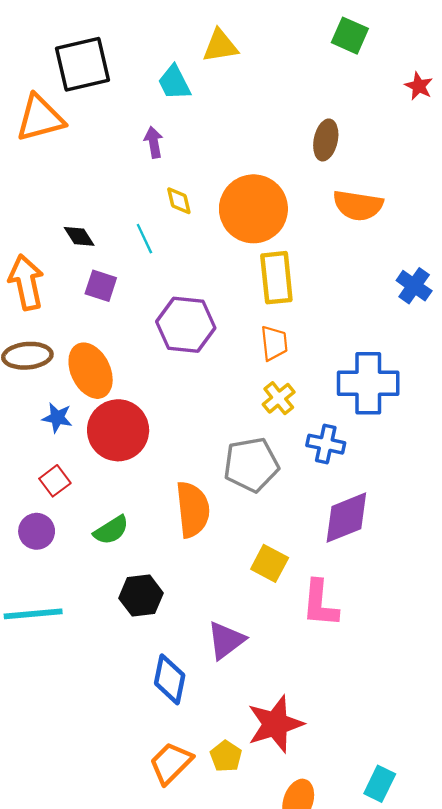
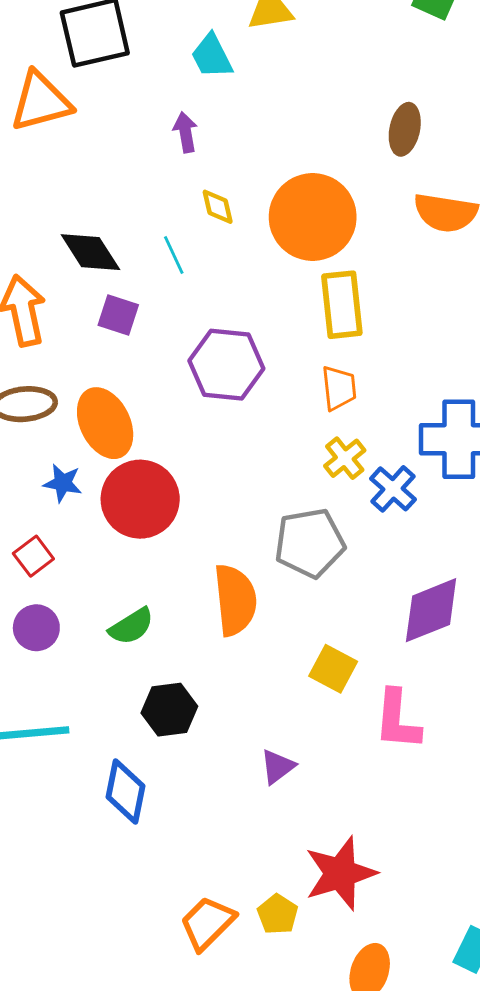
black diamond: (79, 236) -> (90, 252), size x1.5
blue cross: (326, 444) -> (393, 489), moved, turned 30
red square: (55, 481) -> (33, 556), moved
purple triangle: (226, 640) -> (278, 767), size x0.7
blue diamond: (170, 679) -> (126, 791), moved

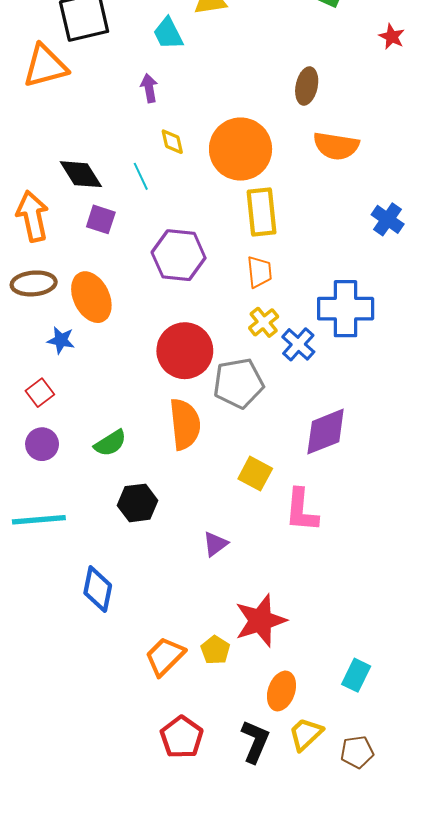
red circle: (140, 499) -> (185, 351), moved
blue diamond: (126, 791) -> (98, 589), moved

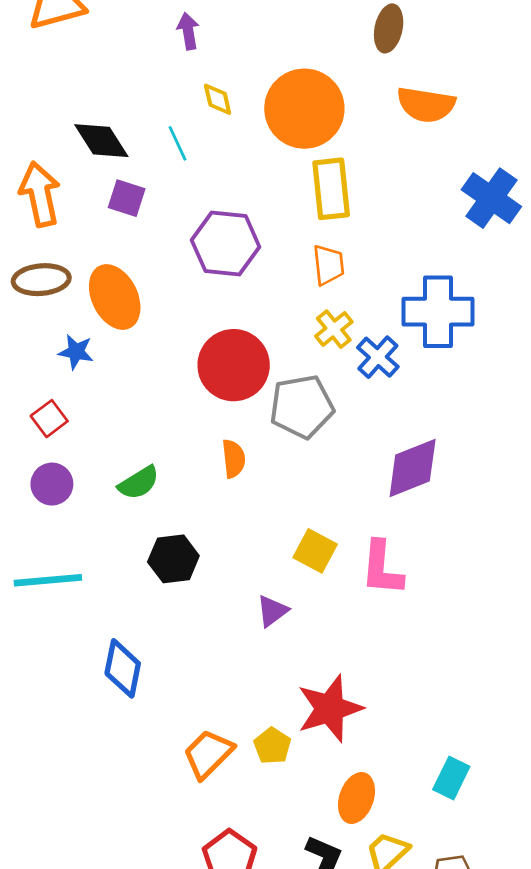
blue cross: (388, 219) -> (491, 198), size x1.4
orange semicircle: (185, 424) -> (234, 459), size x0.6
yellow square: (255, 474) -> (315, 551), moved

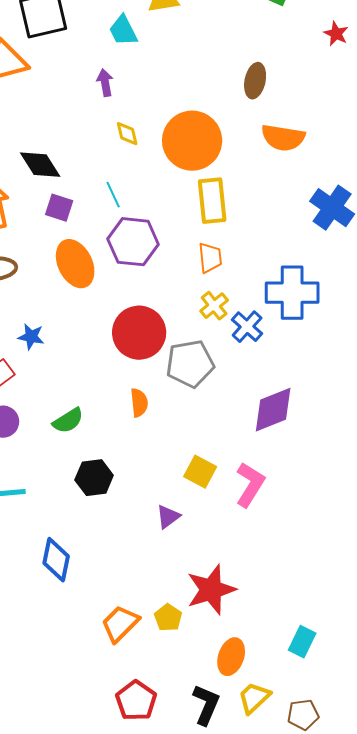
cyan line: (177, 143) -> (113, 195), moved
orange ellipse: (115, 297) -> (75, 264), moved
blue star: (76, 352) -> (31, 337), moved
pink L-shape: (382, 568) -> (250, 485), turned -153

